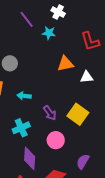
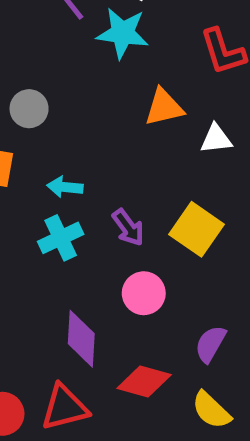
cyan star: (49, 33) -> (123, 33), size x1.5
cyan cross: (21, 128) -> (61, 238), moved

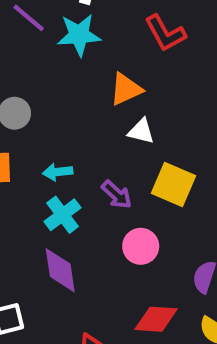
white triangle: (216, 139) -> (141, 131), moved, turned 32
purple diamond: (81, 339) -> (60, 270), moved

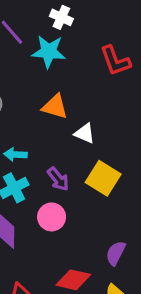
orange triangle: (126, 89) -> (55, 107), moved, turned 32
pink circle: (141, 246) -> (52, 217), moved

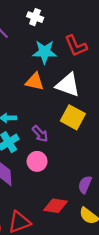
cyan star: (49, 52) -> (45, 52), moved
white triangle: (85, 133) -> (68, 85), moved, size x1.6
yellow square: (103, 178) -> (73, 117), moved

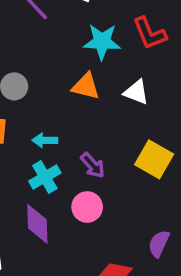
white triangle: (68, 85) -> (136, 92), size x0.7
yellow square: (73, 117) -> (154, 159), moved

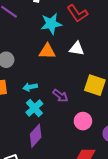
pink circle: (87, 207) -> (83, 121), moved
purple diamond: (37, 224) -> (36, 136), turned 55

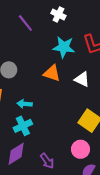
purple arrow: (60, 96) -> (47, 161), moved
pink circle: (83, 121) -> (80, 149), moved

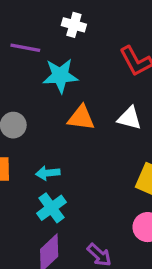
purple line: (25, 23) -> (25, 48), turned -30
cyan star: (64, 47) -> (60, 76), moved

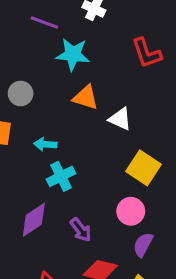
white triangle: (129, 118) -> (120, 119), moved
cyan cross: (51, 208) -> (61, 176), moved

